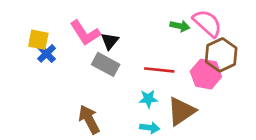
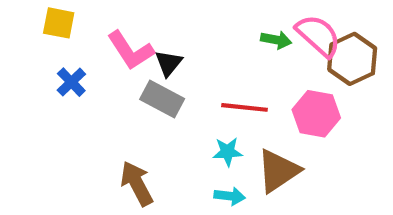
yellow square: (38, 40) -> (59, 23), moved
brown hexagon: (221, 55) -> (352, 59), moved

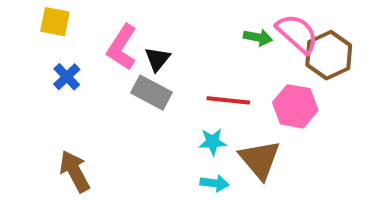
pink L-shape: (130, 50) -> (122, 47), turned 66
brown triangle: (278, 171) -> (260, 160), turned -36
brown arrow: (137, 183) -> (75, 171), moved

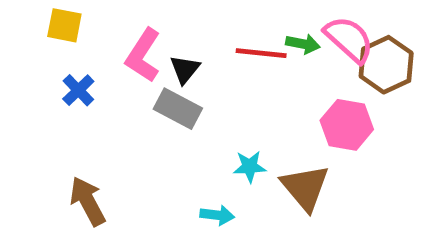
red line: (228, 100) -> (261, 53), moved
cyan arrow: (214, 183) -> (217, 215), moved

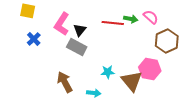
pink semicircle: (349, 39) -> (151, 17), size x0.7
brown hexagon: (386, 65) -> (167, 41), moved
pink hexagon: (347, 125) -> (150, 69), moved
brown arrow: (88, 201) -> (65, 82), moved

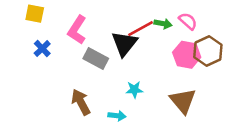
red line: (113, 23) -> (141, 29), turned -35
black triangle: (80, 30) -> (124, 44), moved, size x1.6
pink hexagon: (150, 69) -> (187, 55), moved
brown triangle: (132, 81) -> (183, 101), moved

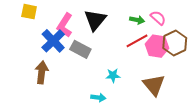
red line: (141, 29) -> (137, 41), moved
black triangle: (124, 44) -> (95, 20), moved
blue cross: (42, 49) -> (53, 41), moved, size x1.6
brown arrow: (81, 102) -> (42, 72), moved, turned 35

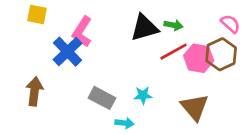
pink semicircle: (158, 18) -> (230, 24), moved
black triangle: (95, 20) -> (144, 28), moved, turned 35
gray rectangle: (80, 49) -> (102, 98), moved
brown arrow: (42, 72) -> (34, 91), moved

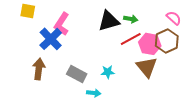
brown arrow: (34, 91) -> (39, 69), moved
brown triangle: (195, 107) -> (147, 67), moved

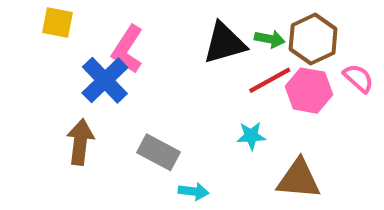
pink semicircle: (174, 18) -> (358, 78), moved
brown hexagon: (167, 41) -> (313, 39), moved
brown triangle: (147, 67) -> (299, 179), moved, turned -45
cyan star: (108, 72) -> (251, 136), moved

